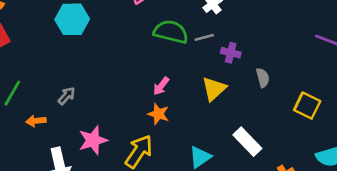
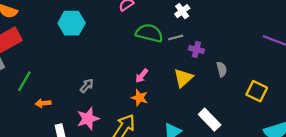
gray arrow: (67, 96) -> (87, 86), moved

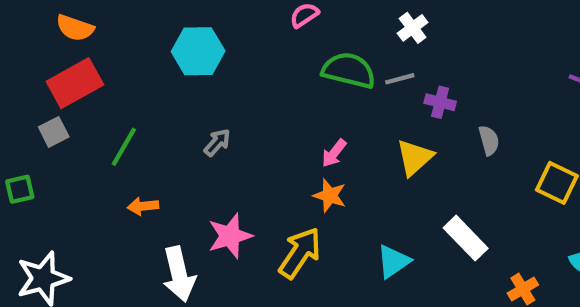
green line: (24, 81) -> (124, 147), moved
gray arrow: (87, 86) -> (217, 143), moved

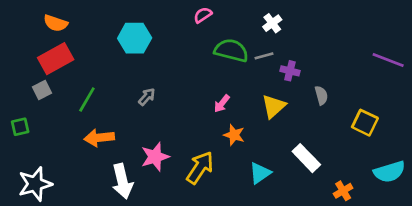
orange star: (330, 196) -> (234, 135), moved
orange arrow: (143, 206) -> (99, 138), size x1.5

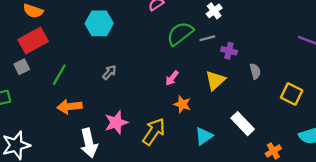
green semicircle: (231, 50) -> (180, 34), turned -52

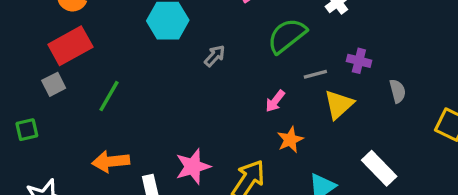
gray line: (207, 38) -> (315, 74), moved
gray arrow: (109, 72) -> (215, 56), moved
orange star: (182, 104) -> (290, 140), turned 30
orange arrow: (70, 107) -> (111, 161), moved

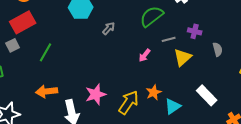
orange star: (290, 140) -> (154, 92), moved

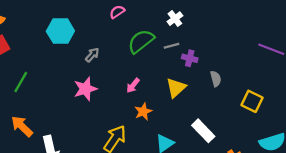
gray line: (169, 39) -> (172, 46), moved
orange arrow: (47, 91) -> (22, 126), turned 50
orange star: (154, 92) -> (143, 112), moved
pink star: (96, 94) -> (85, 89), moved

